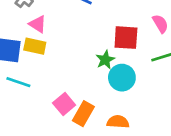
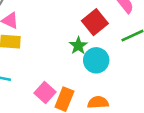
red square: (126, 38) -> (95, 22), turned -35

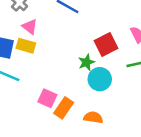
pink square: (45, 92) -> (47, 98), turned -30

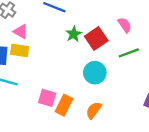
green star: (86, 62) -> (74, 34), moved
orange semicircle: (93, 117) -> (94, 110), turned -54

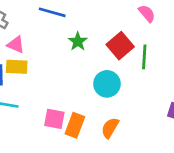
pink semicircle: (125, 25) -> (147, 13), moved
red square: (96, 39) -> (120, 46), moved
green line: (129, 53) -> (144, 57), turned -60

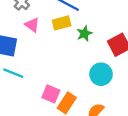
yellow rectangle: (17, 67) -> (62, 23), moved, turned -30

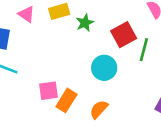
pink square: (51, 94) -> (49, 91), turned -30

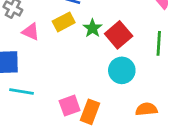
red square: (124, 35) -> (119, 35), moved
orange semicircle: (99, 109) -> (146, 109), moved, turned 54

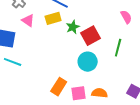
pink square: (70, 106) -> (78, 93), moved

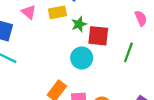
red square: (90, 36) -> (98, 36), turned 30
cyan circle: (88, 62) -> (82, 58), moved

